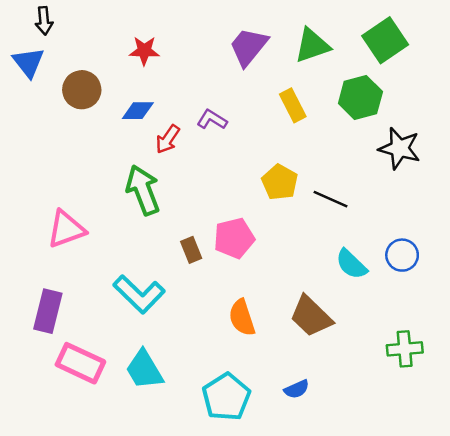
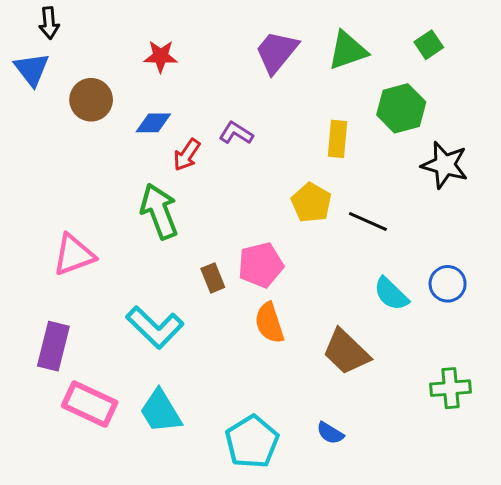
green square: (385, 40) -> (429, 45), size x0.6
yellow rectangle: (293, 105) -> (337, 139), moved, turned 32
orange semicircle: (242, 318) -> (269, 323), moved
blue semicircle: (297, 389) -> (330, 433), turned 55

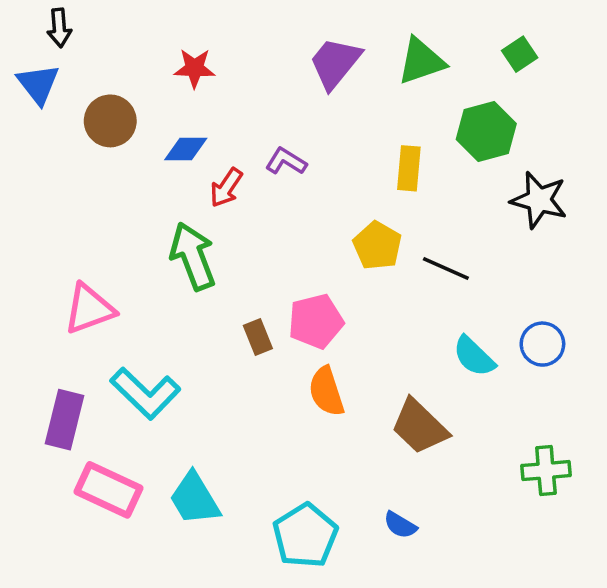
cyan L-shape: (155, 327) -> (145, 393), moved

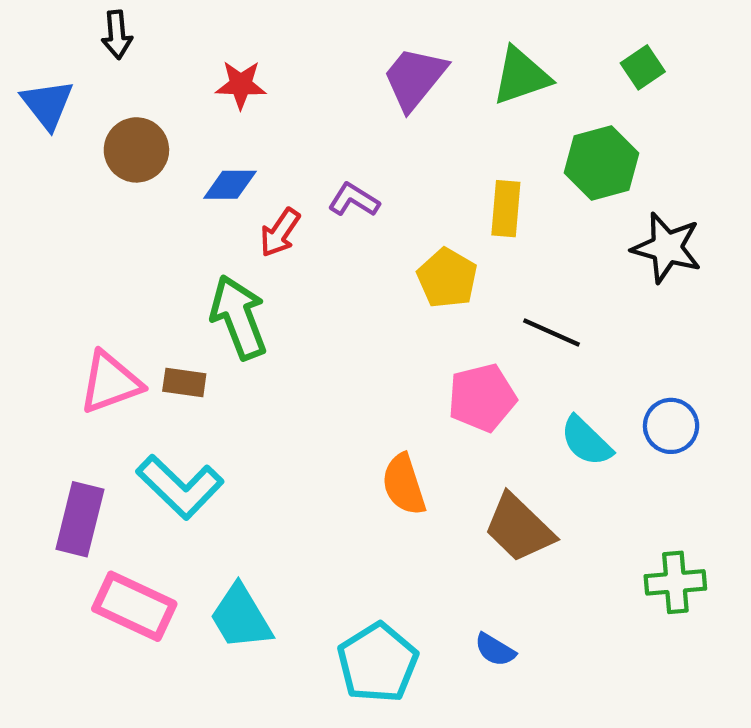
black arrow: (59, 28) -> (117, 35), moved
yellow pentagon: (377, 246) -> (447, 278), moved
pink pentagon: (316, 321) -> (482, 398), moved
brown rectangle: (258, 337) -> (184, 382), moved, turned -60

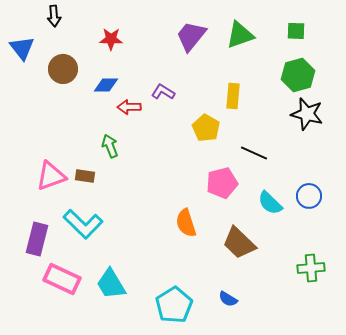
green square: (643, 67) -> (296, 31), turned 36
green hexagon: (601, 163) -> (298, 75), moved
red arrow: (280, 233) -> (129, 107), turned 55
green arrow: (239, 317) -> (110, 146), size x0.6

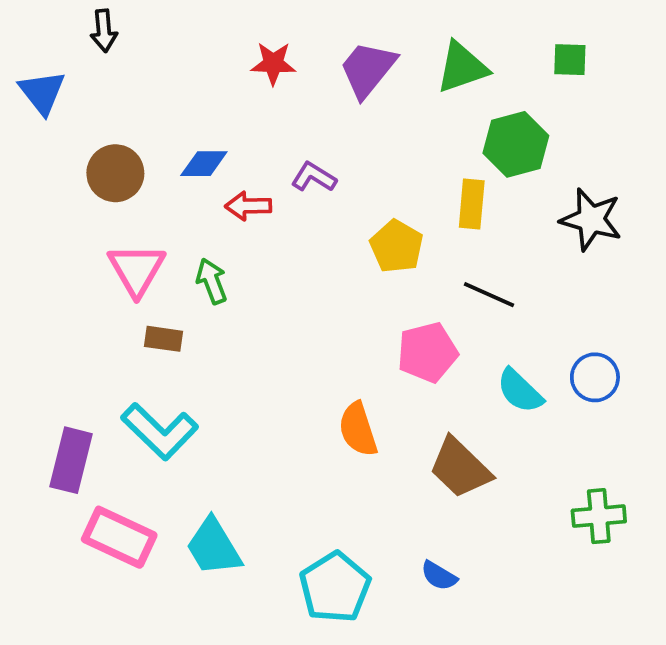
red star: (111, 39) -> (273, 63), moved
brown circle: (63, 69) -> (115, 173), moved
green hexagon: (298, 75) -> (516, 144), moved
yellow rectangle: (233, 96) -> (472, 204), moved
pink triangle: (51, 176) -> (137, 270), moved, turned -40

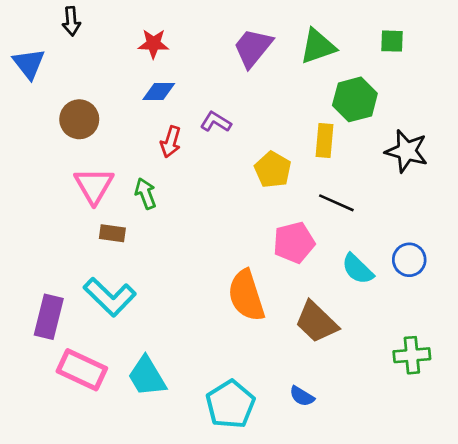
red star: (273, 63) -> (153, 44), moved
blue diamond: (204, 164) -> (159, 91), moved
red arrow: (248, 206) -> (171, 142), turned -72
orange semicircle: (358, 429) -> (246, 296), size x1.4

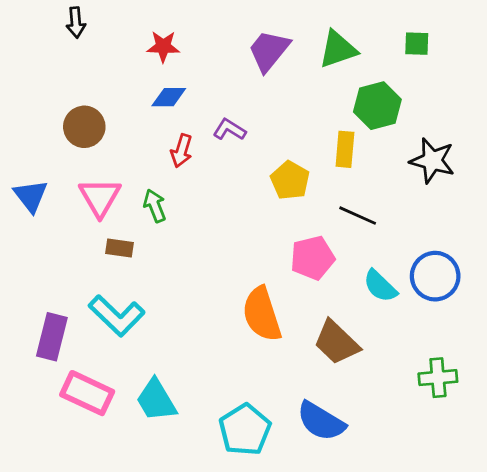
blue triangle: (29, 64) -> (31, 196), moved
blue circle: (409, 260) -> (435, 276), size x1.4
blue semicircle: (302, 396) -> (321, 421), size x1.8

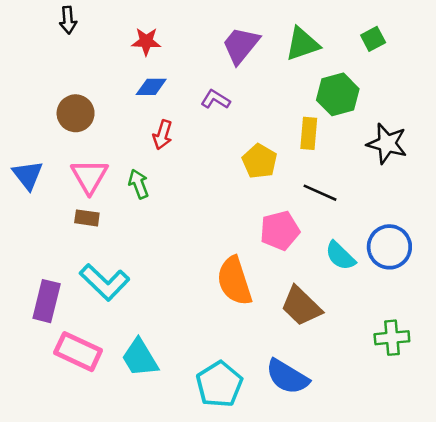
green square: (417, 44) -> (373, 39), turned -30
purple L-shape: (229, 130) -> (215, 99), moved
brown rectangle: (120, 248) -> (87, 218), moved

